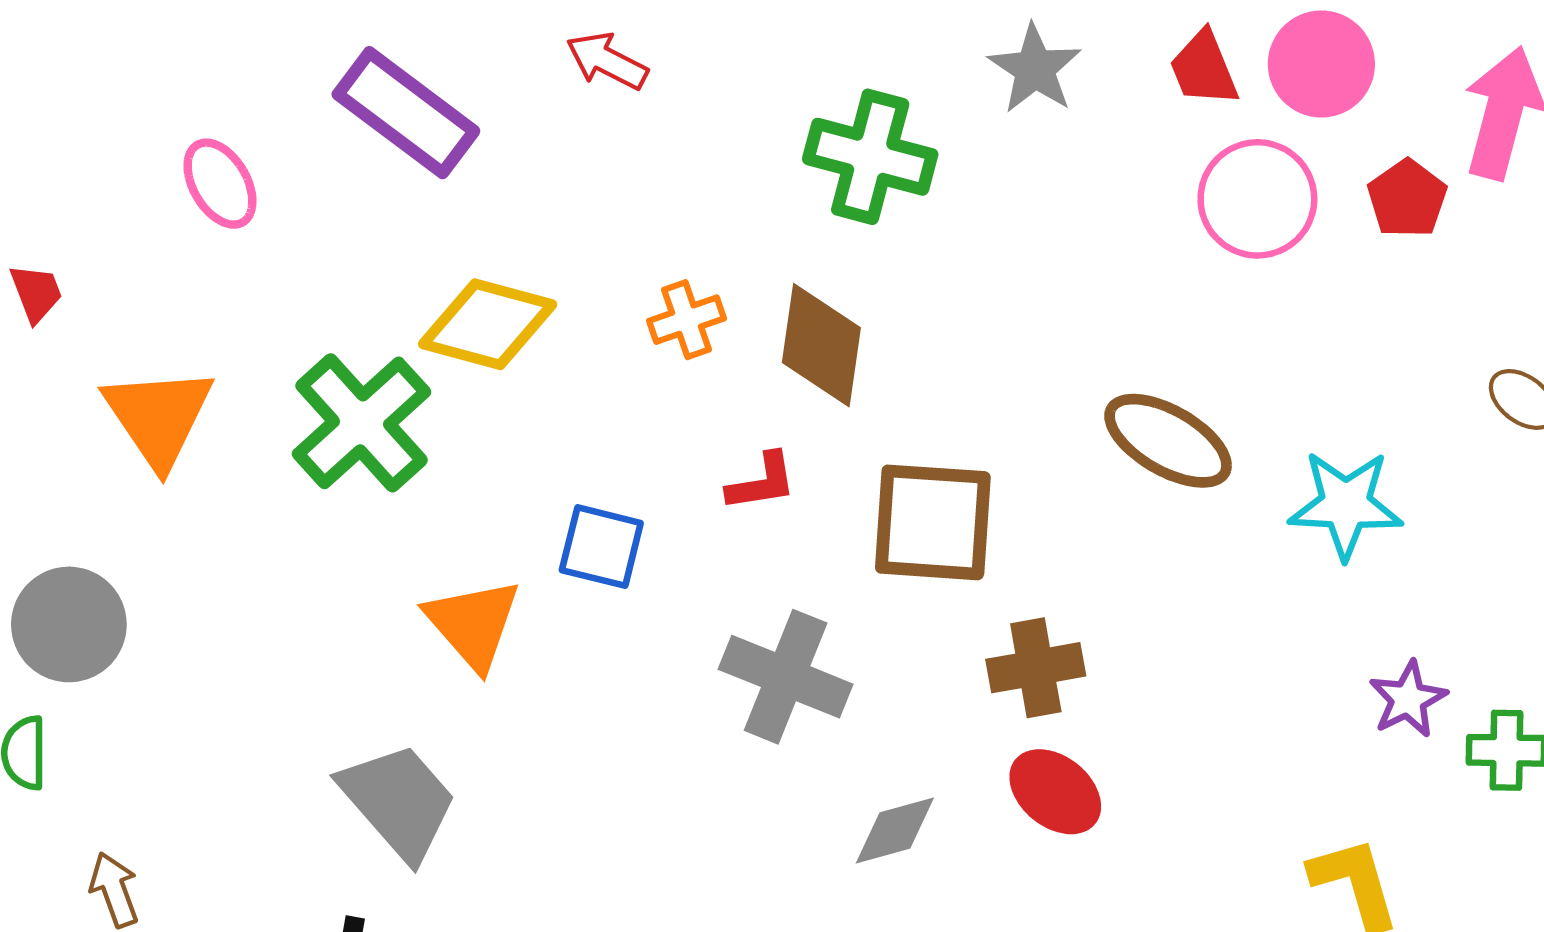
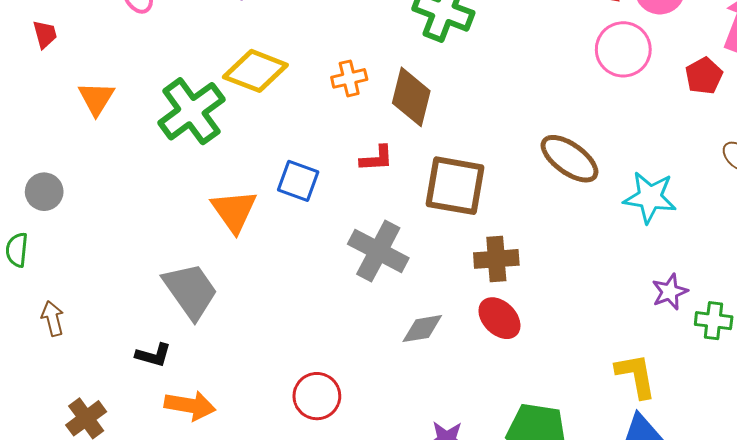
red pentagon: (1407, 199) -> (704, 76), moved
orange triangle: (158, 417) -> (96, 98), size x0.7
gray circle: (69, 624) -> (44, 192), size x0.7

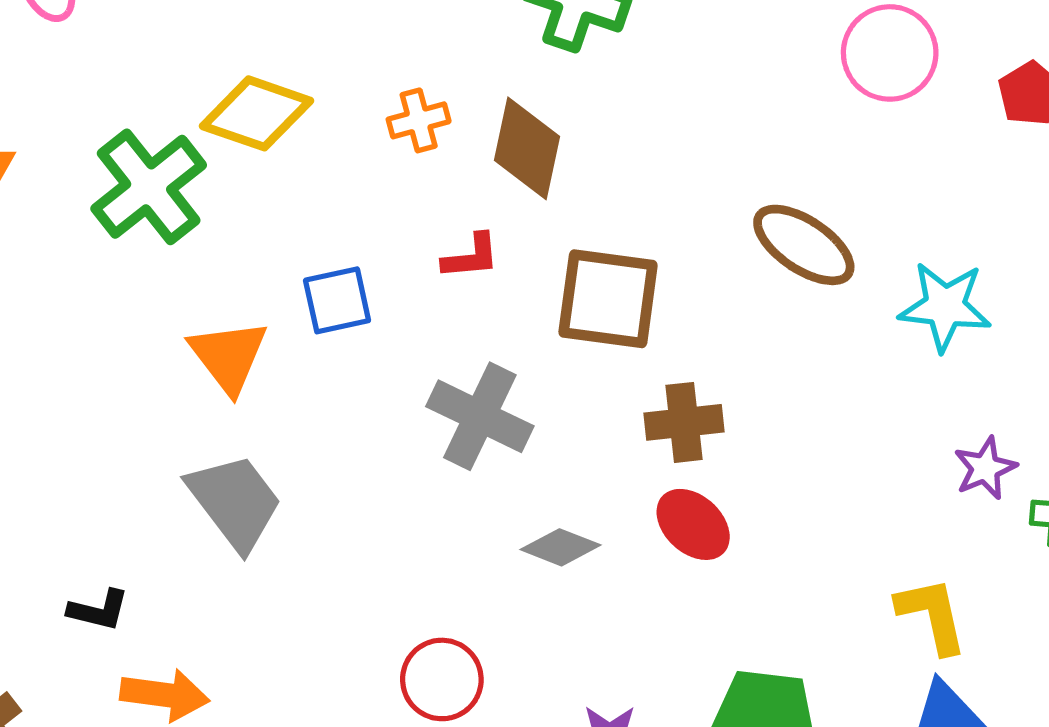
blue square: (298, 181) -> (337, 300), turned -30
gray trapezoid: (190, 291) -> (235, 502), moved
gray diamond: (422, 329) -> (561, 547), turned 33
red circle: (317, 396) -> (442, 679), moved

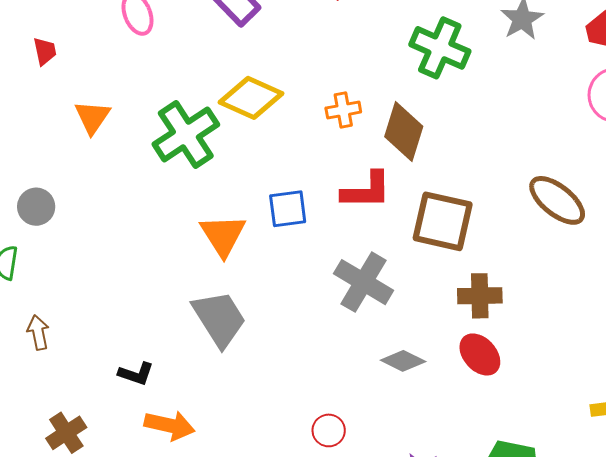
red L-shape: (471, 257) -> (366, 190), size x1.5
red circle: (442, 679) -> (329, 430), size x0.7

